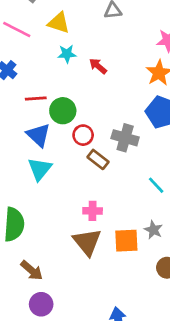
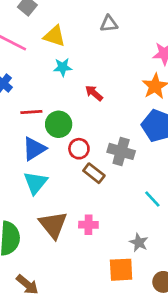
red arrow: (98, 66) -> (94, 93), moved
blue triangle: (38, 135) -> (34, 149), turned 45
gray star: (153, 230) -> (139, 242), moved
orange square: (126, 241) -> (121, 270), moved
brown triangle: (87, 242) -> (53, 225), moved

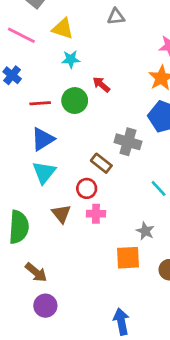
green circle: (59, 124) -> (75, 101), moved
red circle: (79, 149) -> (87, 188), moved
brown triangle: (53, 225) -> (61, 214), size x0.7

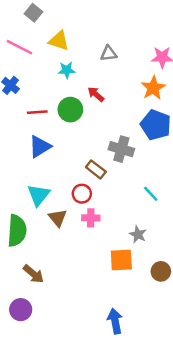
gray triangle: (116, 17) -> (109, 54), moved
cyan triangle: (44, 172) -> (39, 195), moved
purple circle: (45, 306) -> (21, 310), moved

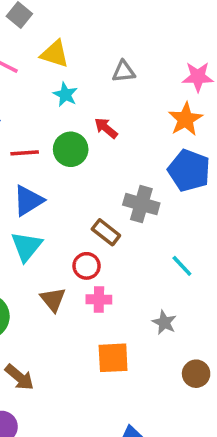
cyan star: (67, 70) -> (65, 94), turned 30
cyan triangle: (39, 195) -> (26, 246), moved
orange square: (121, 260) -> (113, 358), moved

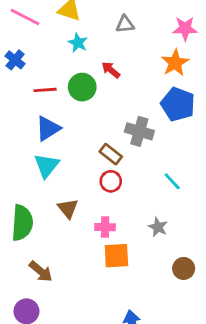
red circle: (87, 266) -> (111, 181), moved
pink cross: (99, 299) -> (105, 227), moved

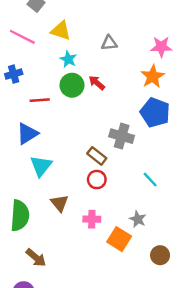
blue cross: (15, 60) -> (14, 74), turned 35
green circle: (82, 87) -> (72, 85), moved
blue triangle: (48, 128) -> (27, 134), moved
orange square: (116, 256) -> (119, 239), moved, turned 35

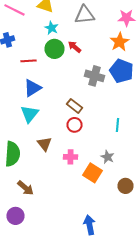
gray triangle: (109, 43) -> (84, 15), size x1.5
blue triangle: (27, 134) -> (32, 88), moved
gray cross: (122, 136) -> (94, 76), moved
cyan line: (150, 180) -> (118, 125), turned 48

